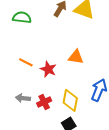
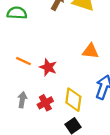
orange triangle: (76, 57) -> (91, 51), moved
gray arrow: (23, 98) -> (22, 100), turned 96

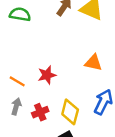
orange line: (24, 61) -> (17, 81), moved
red star: (48, 67) -> (47, 75), turned 30

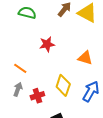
red star: (47, 75) -> (47, 44), moved
yellow diamond: (70, 112) -> (63, 85), moved

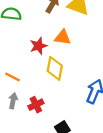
orange triangle: (85, 58) -> (63, 37), moved
yellow diamond: (63, 85) -> (55, 68), moved

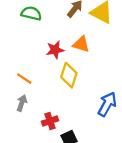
red cross: (36, 105) -> (50, 121), moved

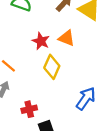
red star: (55, 50) -> (41, 41), turned 30

